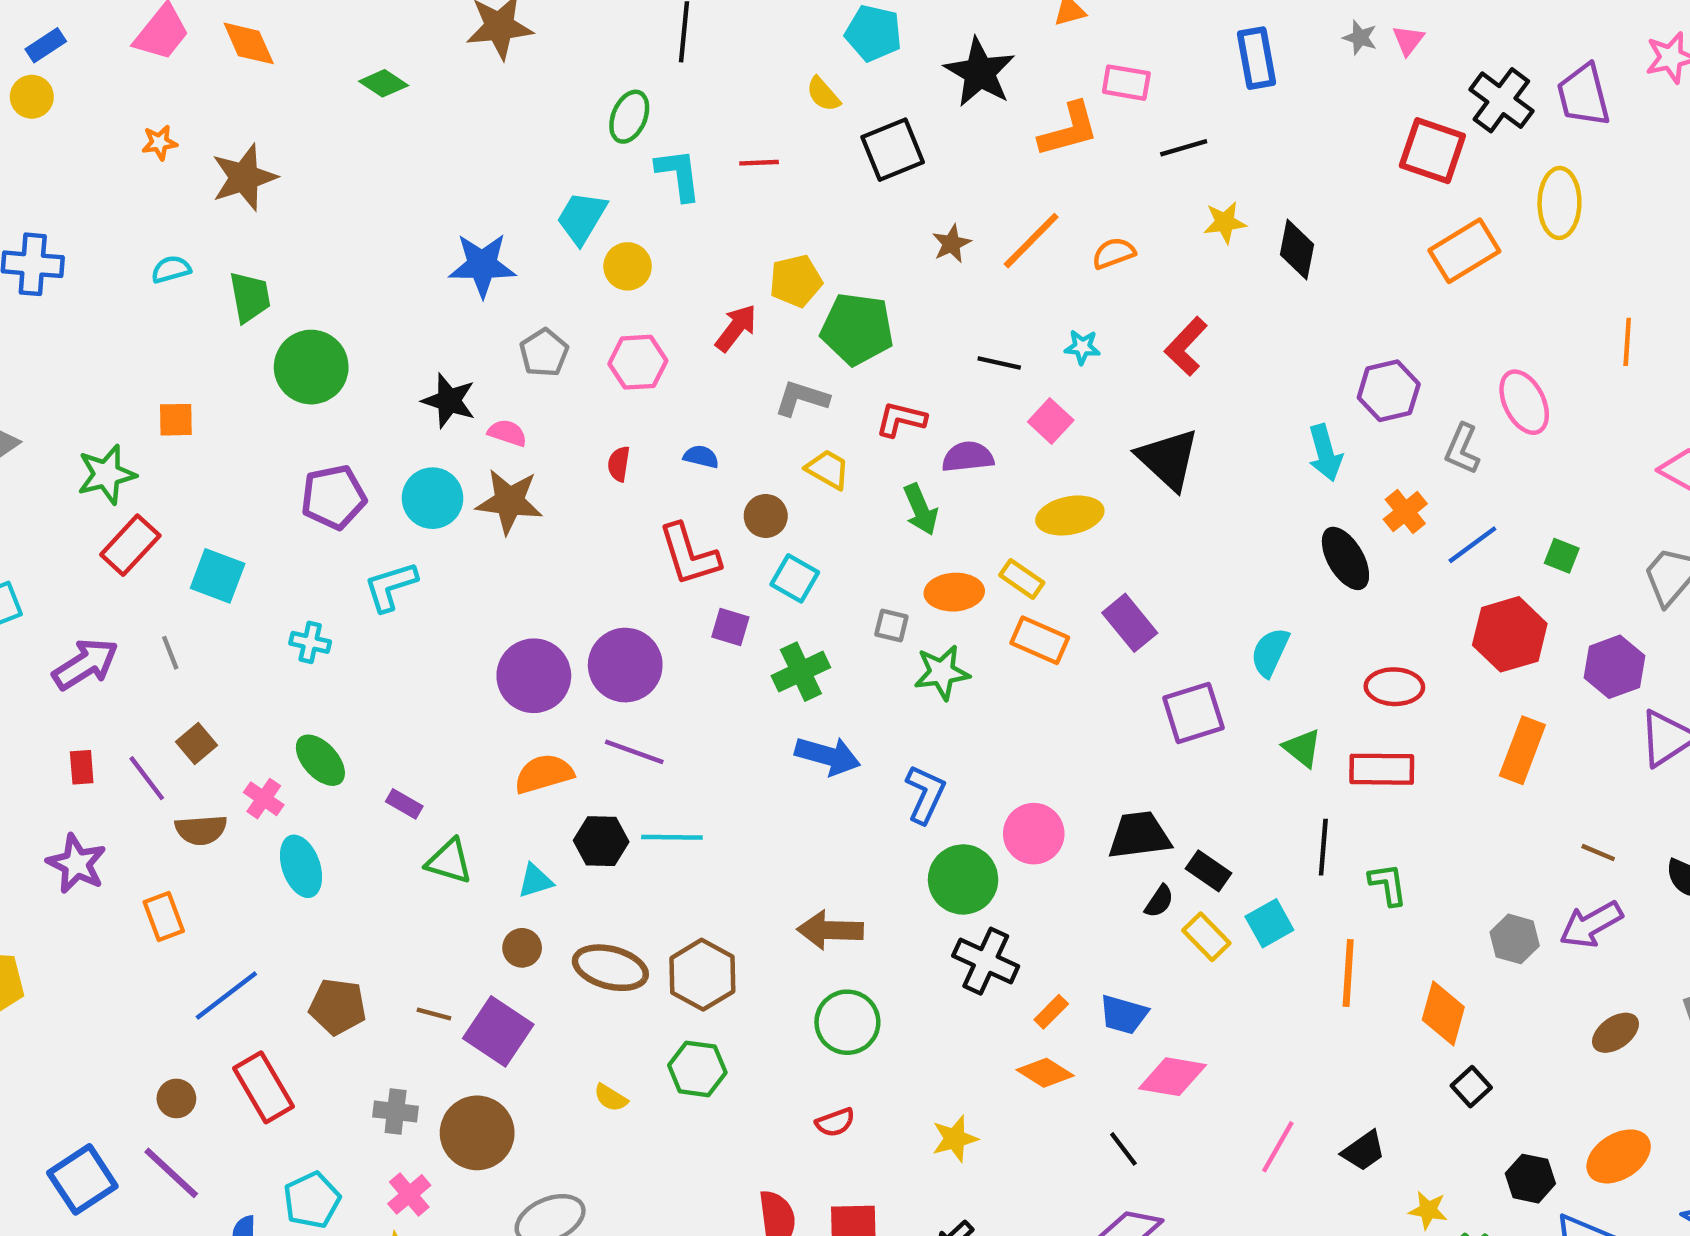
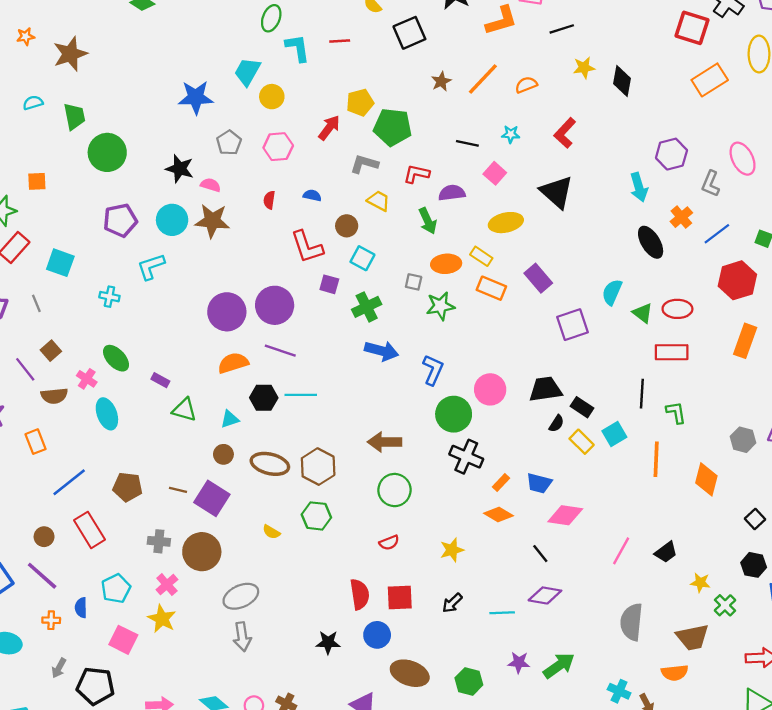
green triangle: (1302, 748) -> (643, 313), moved
black square: (1471, 1087) -> (755, 519), moved

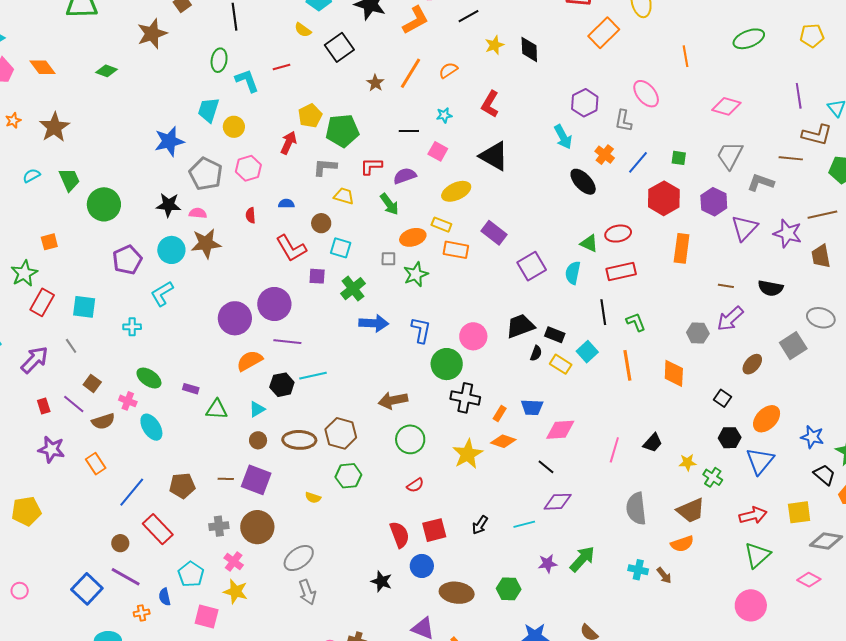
gray pentagon: (229, 143) -> (206, 174), size x1.5
cyan semicircle: (612, 292) -> (573, 273), moved
yellow star: (452, 550) -> (468, 454), moved, size x1.4
black star: (328, 642) -> (381, 581), turned 30

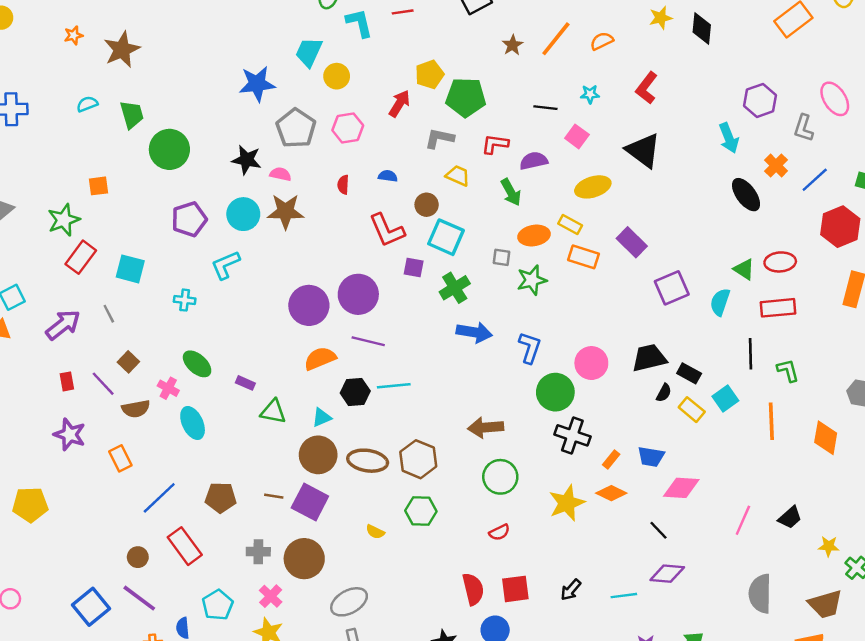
cyan square: (341, 248) -> (446, 237), size x1.4
brown circle: (258, 440) -> (318, 455), size x1.8

